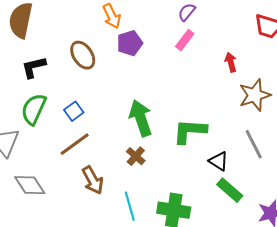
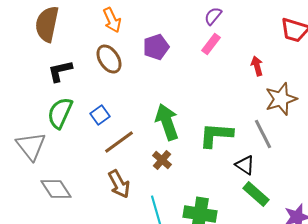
orange arrow: (112, 16) -> (112, 20), moved
brown line: (75, 144) -> (119, 142), moved
gray line: (254, 144) -> (263, 134), moved

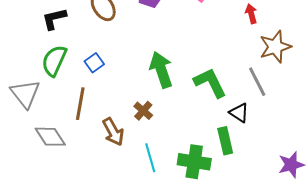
green L-shape: (216, 135) -> (210, 83), turned 60
brown line: (119, 142) -> (80, 104), moved, turned -44
brown cross: (162, 160) -> (143, 111), moved
green rectangle: (256, 194) -> (225, 141), moved, turned 36

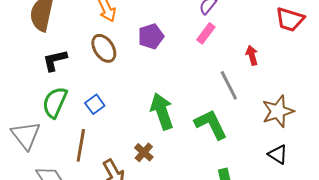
brown star: (275, 47) -> (278, 111), moved
gray line: (257, 82) -> (229, 85), moved
black triangle: (239, 113) -> (278, 154), moved

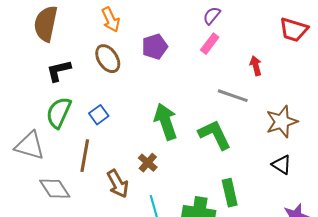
gray line: (229, 85) -> (233, 96), turned -44
gray triangle: (26, 135) -> (30, 146), turned -36

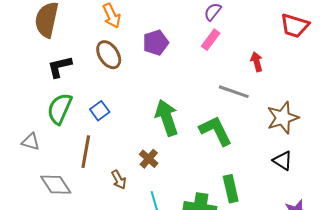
gray triangle: (30, 146) -> (31, 142), size x0.6
brown arrow: (118, 184) -> (119, 180), size x0.7

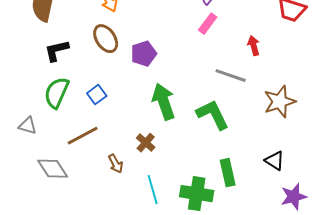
purple pentagon: (156, 43) -> (144, 54), moved
brown line: (86, 152) -> (83, 136), turned 52
black triangle: (283, 161) -> (275, 161), moved

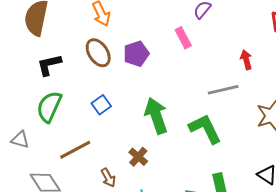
pink rectangle: (208, 24) -> (183, 38), moved, turned -65
purple pentagon: (144, 54) -> (136, 54), moved
gray line: (231, 76) -> (223, 90), turned -32
blue square: (97, 95) -> (101, 105), moved

